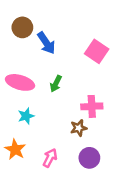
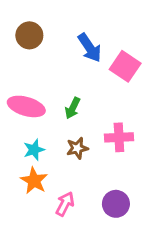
blue arrow: (46, 43) -> (90, 48), moved
brown star: (79, 128) -> (77, 148), moved
orange star: (15, 149) -> (34, 181), moved

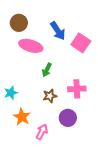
pink ellipse: (26, 106) -> (31, 46), moved
cyan star: (34, 150) -> (11, 93), moved
purple circle: (116, 204) -> (68, 118), moved

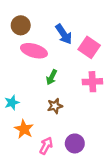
pink cross: (77, 89) -> (92, 82), moved
purple circle: (68, 118) -> (75, 143), moved

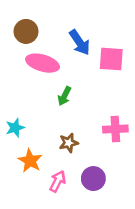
pink square: (89, 47) -> (111, 59), turned -30
pink cross: (92, 82) -> (115, 129), moved
brown star: (55, 106) -> (69, 143), moved

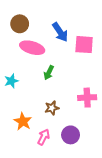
cyan star: (15, 128) -> (11, 81), moved

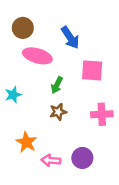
pink square: (84, 45) -> (92, 70), moved
brown star: (52, 108) -> (58, 112), moved
pink arrow: (44, 137) -> (51, 160), turned -112

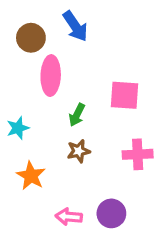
blue arrow: (70, 38) -> (75, 26), moved
pink ellipse: (37, 56) -> (51, 76), turned 76
orange star: (26, 142) -> (31, 176), moved

